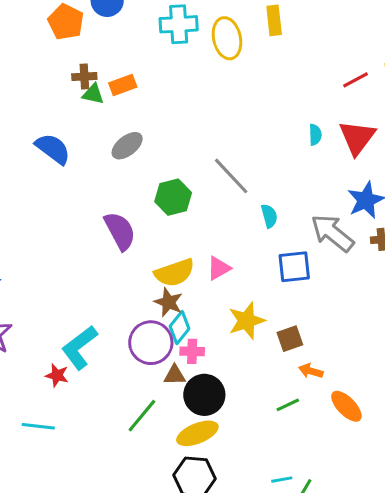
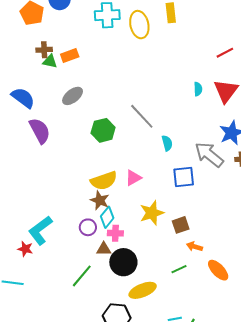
purple semicircle: (120, 231) -> (40, 131), moved
purple circle: (151, 343) -> (88, 227), size x0.6
yellow ellipse: (197, 433) -> (143, 290), moved

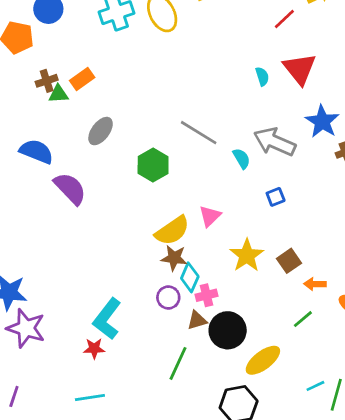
gray arrow: (209, 155) -> (275, 142), moved
blue square: (184, 177) -> (276, 197), size x0.6

